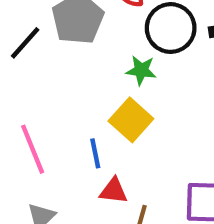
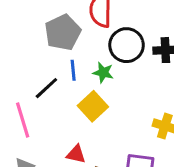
black line: (25, 43) -> (46, 88), moved
blue line: (95, 153) -> (73, 70), moved

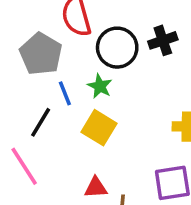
green star: (103, 73) -> (100, 86), turned 30

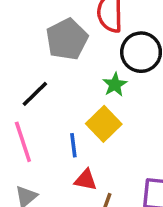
blue line: (65, 93) -> (73, 145), moved
black line: (41, 122) -> (35, 94), moved

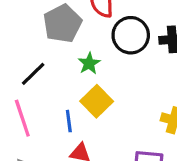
green star: (115, 85) -> (89, 63), moved

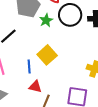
green star: (89, 63) -> (46, 20), moved

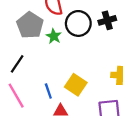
yellow square: (47, 55) -> (76, 85), moved

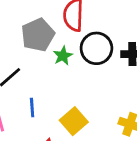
blue line: (48, 91) -> (32, 108), moved

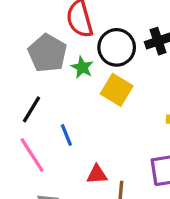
yellow square: (74, 121) -> (117, 90), moved

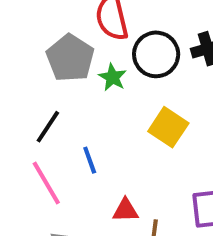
yellow square: (117, 90) -> (168, 127), moved

